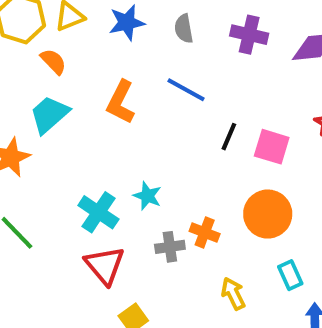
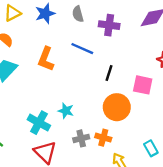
purple cross: (249, 35) -> (109, 25), moved
pink square: (272, 147) -> (143, 85), moved
orange circle: (268, 214) -> (117, 107), moved
orange cross: (205, 232) -> (103, 138), moved

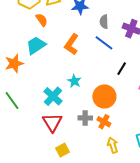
gray semicircle: (78, 14) -> (104, 22), moved
orange circle: (117, 107) -> (104, 96), moved
cyan star: (66, 111) -> (74, 81), moved

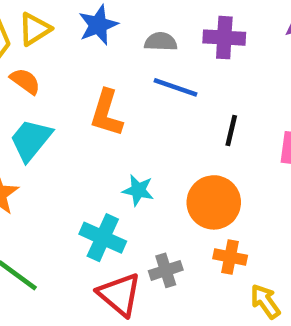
gray semicircle: (104, 22) -> (161, 42), turned 112
gray cross: (85, 118) -> (166, 270), moved

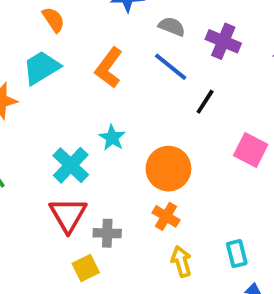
black line: (231, 131) -> (205, 102), moved
gray cross: (166, 270) -> (107, 233), moved

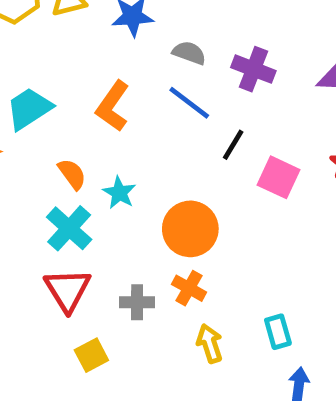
orange semicircle: (54, 20) -> (72, 174), moved
pink square: (251, 150) -> (278, 177), moved
gray cross: (107, 233) -> (137, 302), moved

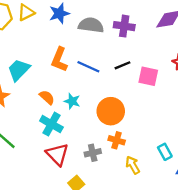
gray semicircle: (189, 53) -> (91, 25), size x1.5
blue line: (189, 103) -> (88, 67), moved
black line: (233, 145) -> (123, 65), turned 49

